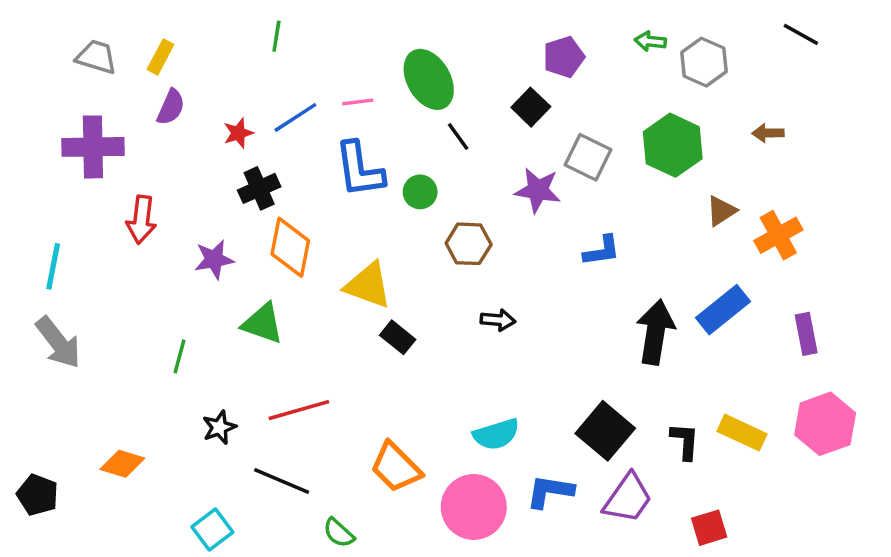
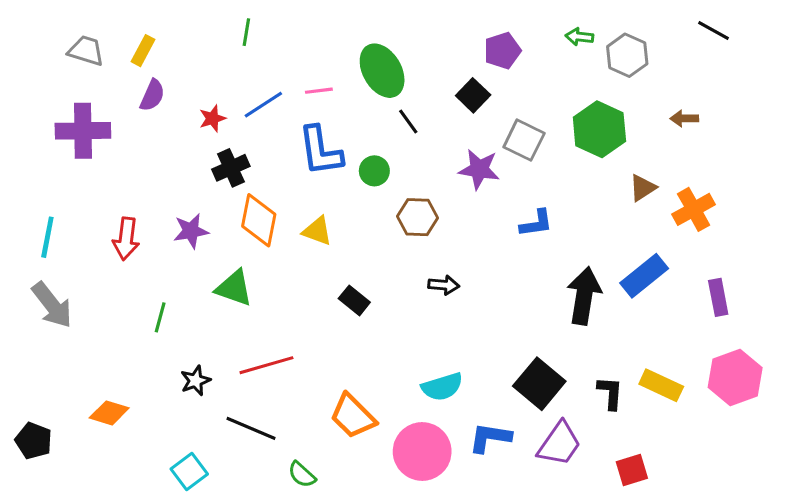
red arrow: (141, 220) -> (126, 239), moved
yellow triangle: (368, 285) -> (317, 231), moved, size x0.7

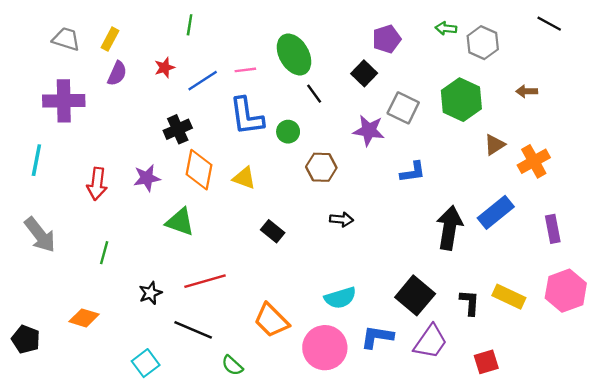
red star: (212, 118) -> (165, 68), moved
cyan line: (47, 237) -> (36, 160), moved
green line: (160, 317) -> (104, 253), moved

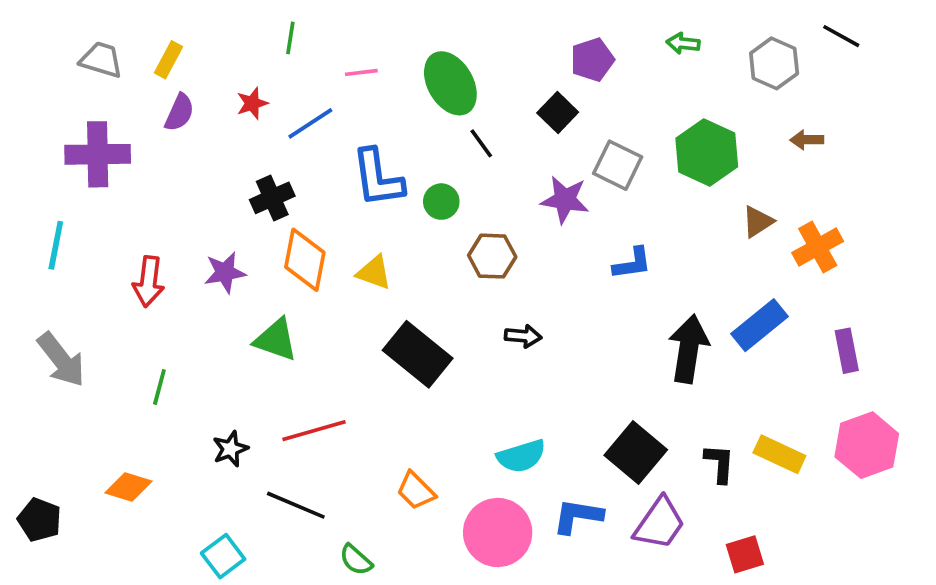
gray hexagon: (483, 43) -> (774, 63), moved
pink line: (245, 70) -> (361, 72), moved
black rectangle: (273, 231) -> (418, 354), size x1.8
orange trapezoid: (271, 320) -> (416, 491), size x0.7

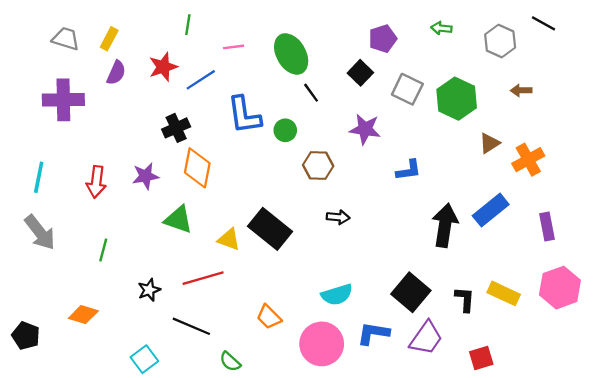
red star: (252, 103) -> (163, 67), size x1.4
gray square: (618, 165) -> (407, 89), moved
cyan line: (56, 245) -> (39, 177), moved
yellow triangle: (374, 272) -> (229, 239), moved

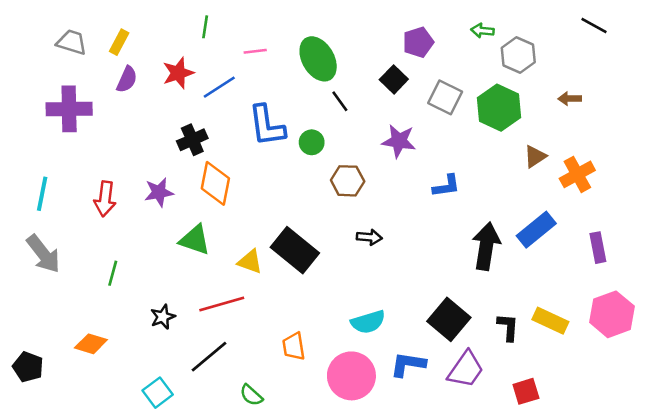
gray hexagon: (500, 41) -> (518, 55), moved
orange trapezoid: (269, 317) -> (294, 346), turned 36
black line: (191, 326) -> (209, 357), turned -63

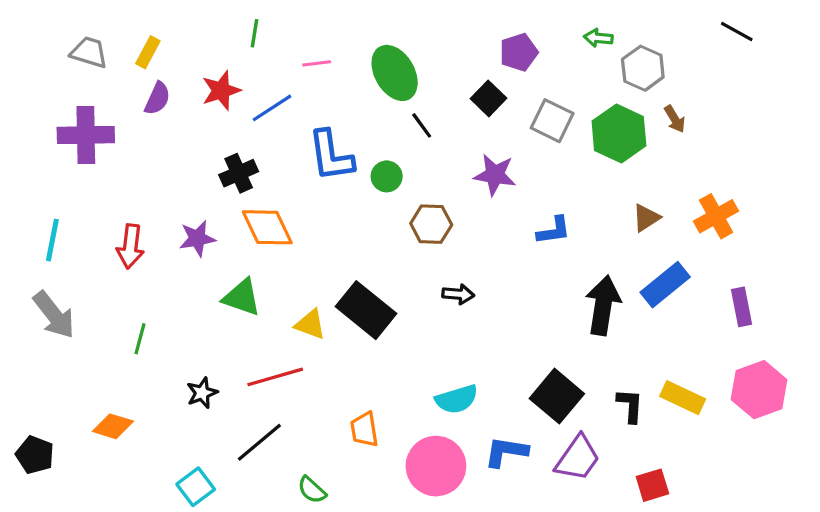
brown arrow: (570, 99) -> (675, 119), moved, turned -120
brown triangle: (535, 156) -> (646, 218), moved
orange diamond: (215, 183) -> (267, 227), turned -36

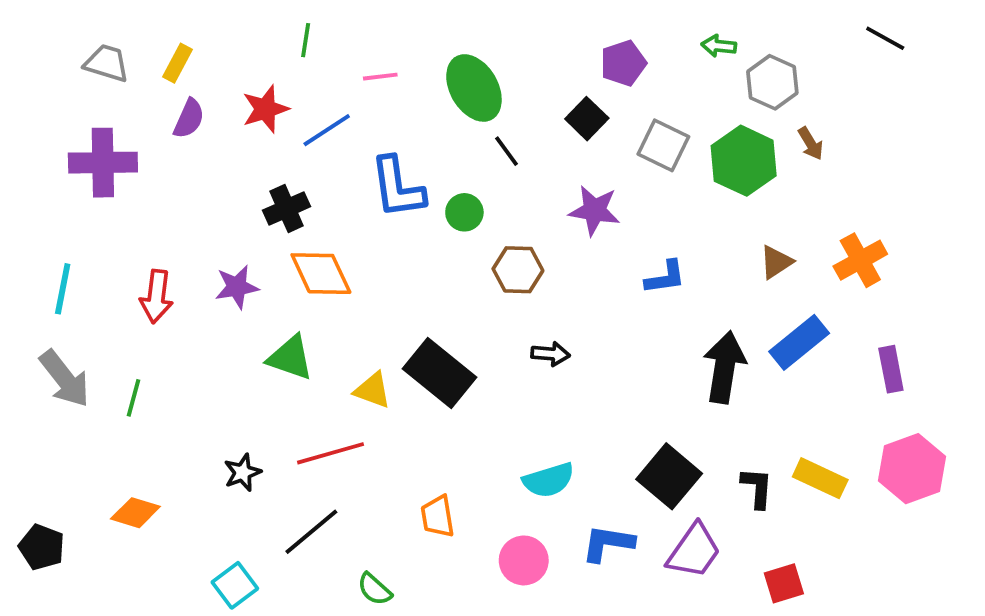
green line: (140, 339) -> (133, 398), moved
pink circle: (436, 466) -> (524, 560), size x0.7

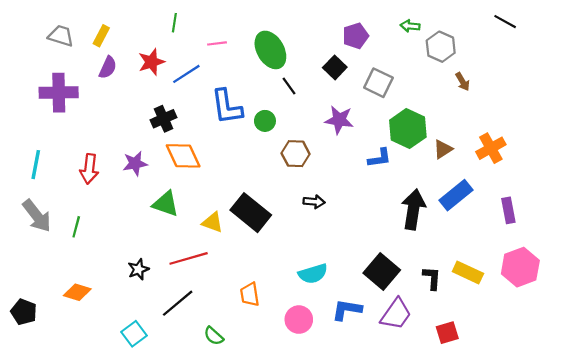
green hexagon: (744, 161) -> (408, 129), moved

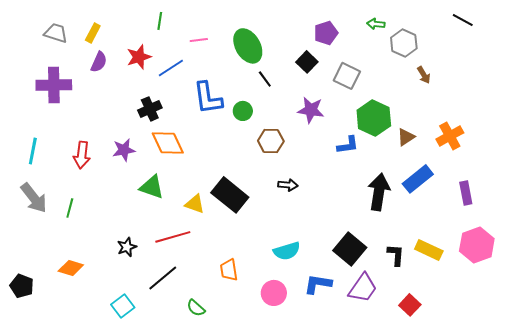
red square: (447, 333) -> (410, 305), turned -30

